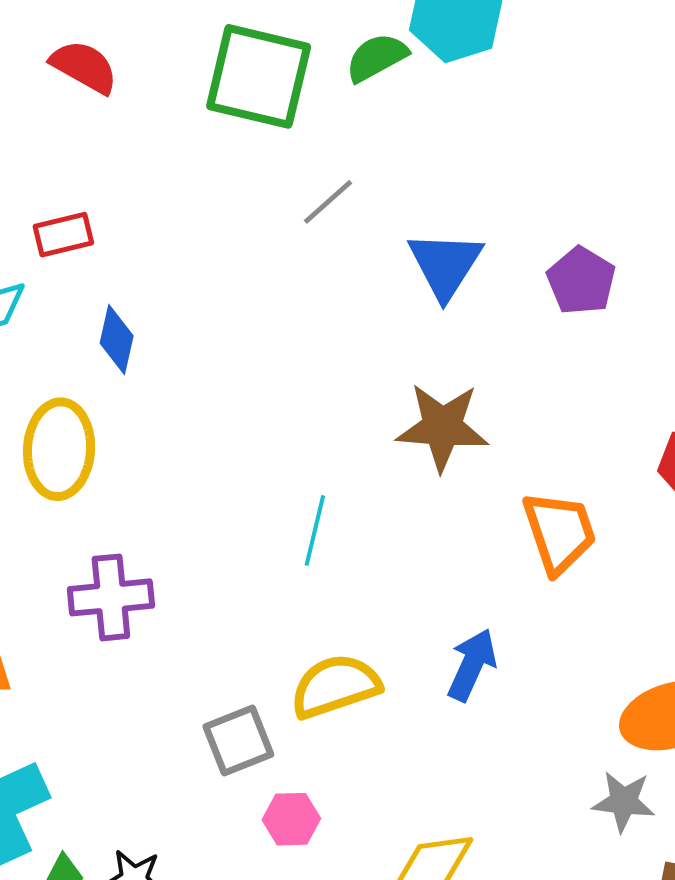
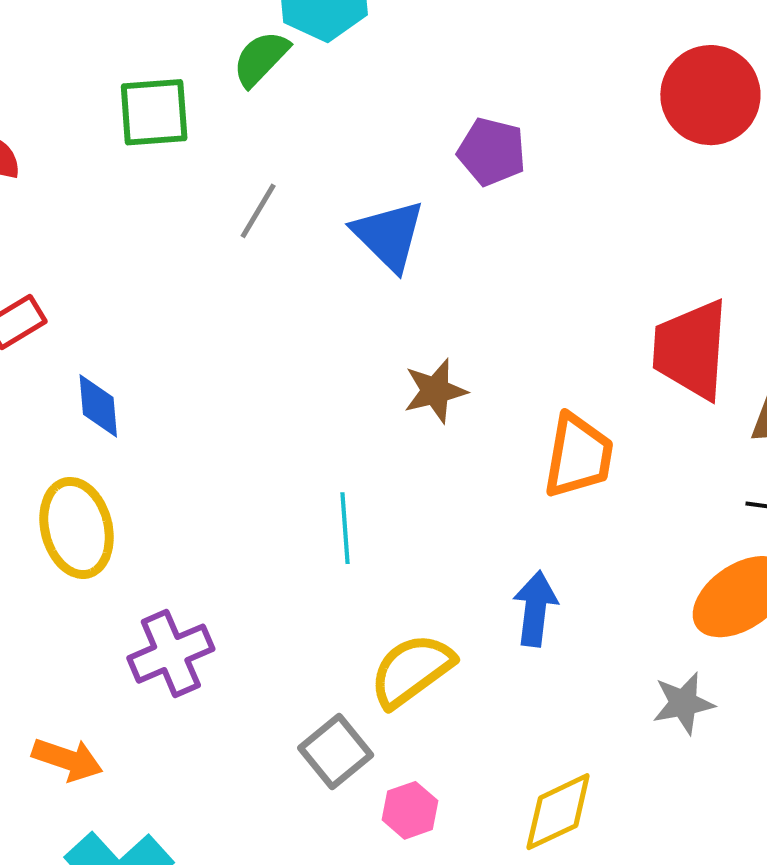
green square: (259, 76) -> (154, 112), size x0.7
purple pentagon: (581, 281) -> (492, 152), moved
brown star: (442, 427) -> (435, 391), size x0.7
orange trapezoid: (559, 532) -> (578, 456), turned 46
gray star: (624, 801) -> (683, 703), moved

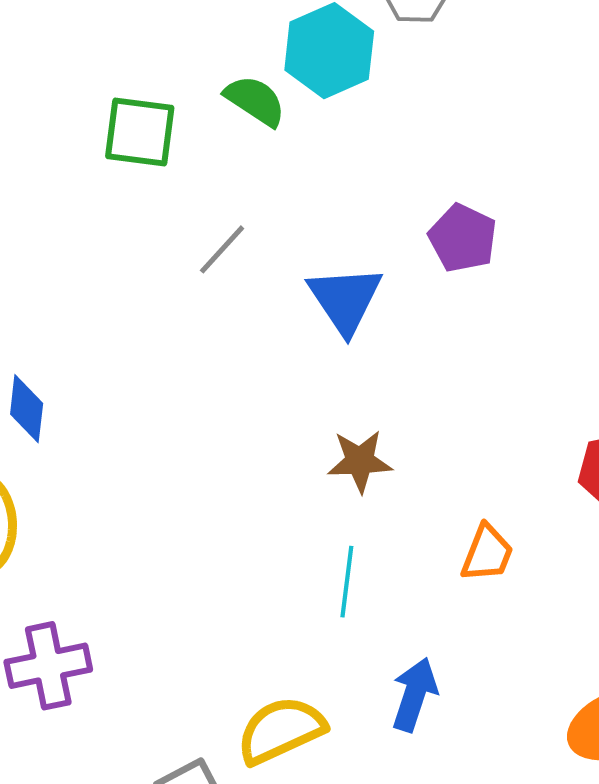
green semicircle: (261, 58) -> (255, 101), turned 68
orange trapezoid: (578, 456) -> (487, 553), size x0.7
cyan line: (345, 528) -> (347, 582), moved

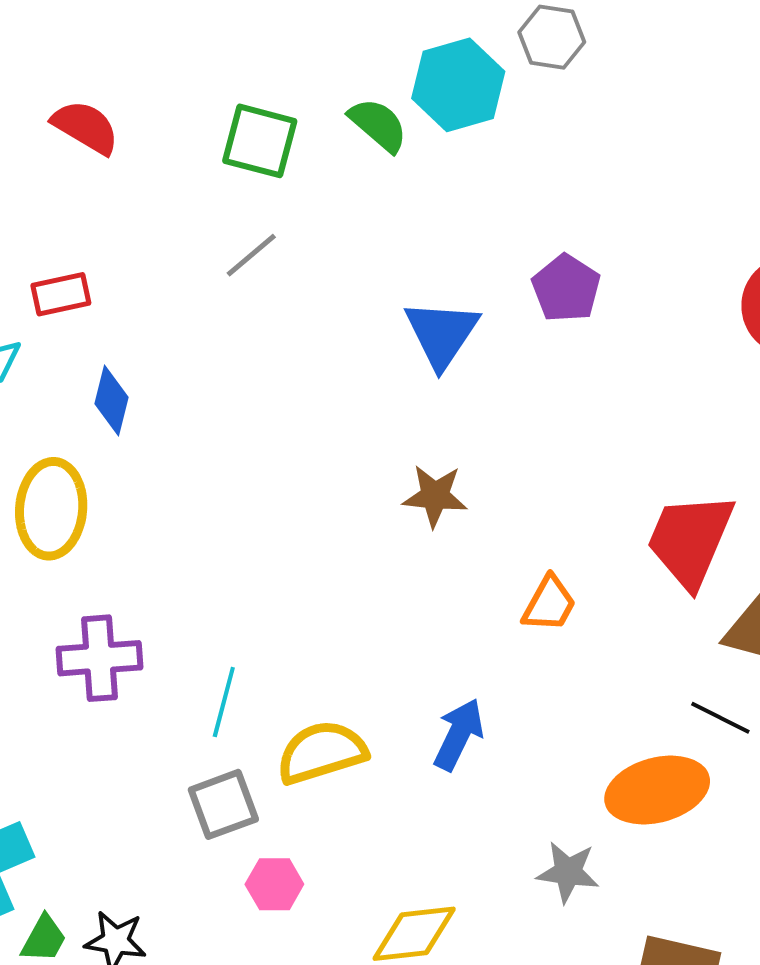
gray line: (222, 249) -> (251, 255), moved
cyan line: (347, 582) -> (224, 702), moved

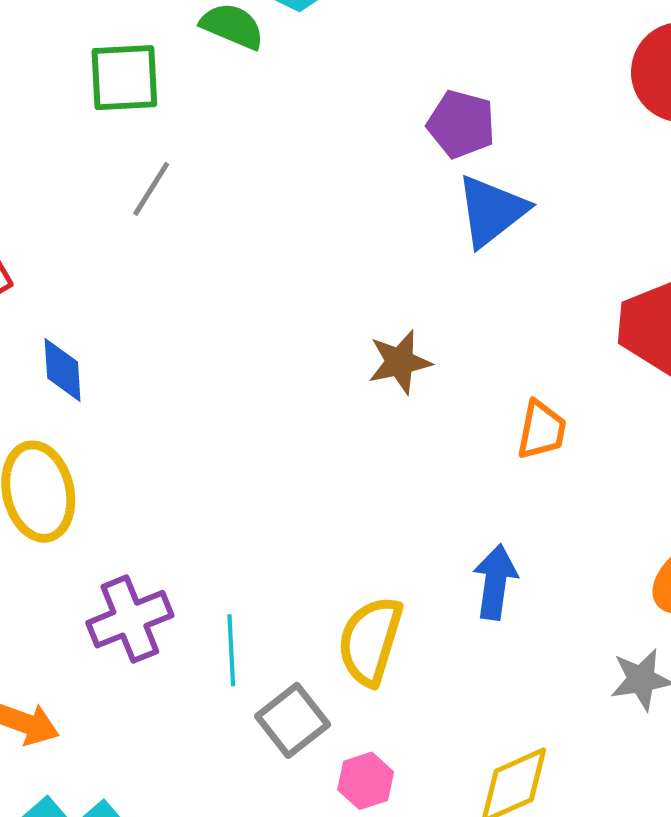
blue triangle: (442, 334) -> (492, 211), moved, turned 36
cyan line: (224, 702) -> (231, 650), moved
yellow semicircle: (322, 752) -> (370, 641), turned -38

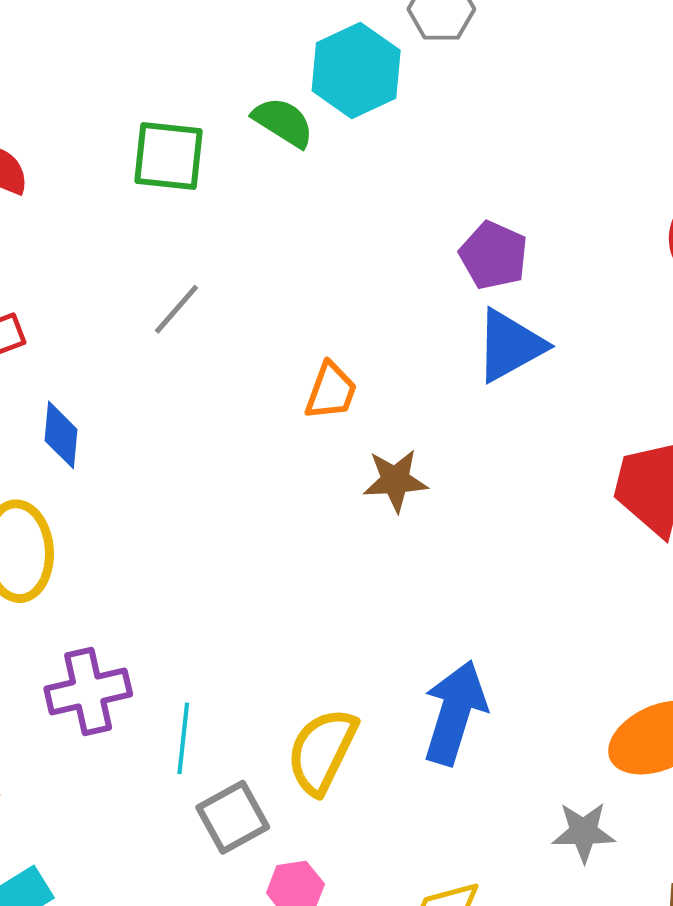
gray line: (151, 189) -> (176, 309), moved
orange trapezoid: (542, 430) -> (331, 391), moved
blue arrow: (495, 582) -> (455, 713), size x1.4

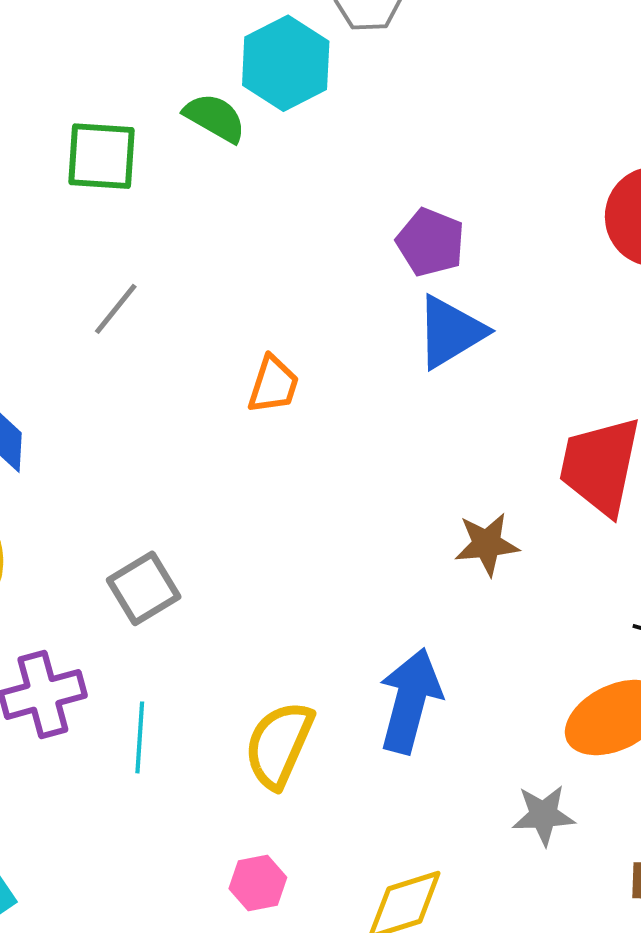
brown star: (395, 480) -> (487, 544), moved
gray square: (233, 817) -> (144, 588), moved

